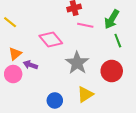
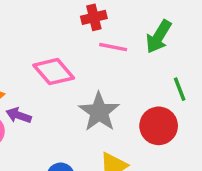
green line: (118, 41) -> (180, 89), moved

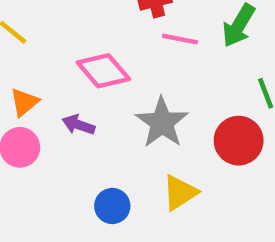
purple arrow: (19, 115) -> (78, 125), moved

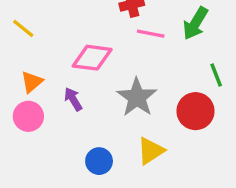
pink diamond: (103, 71) -> (92, 58), turned -42
purple arrow: (78, 125) -> (73, 99), turned 40

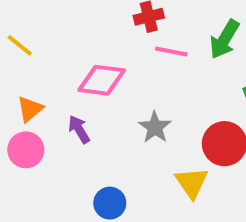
gray star: (137, 97) -> (155, 127), size x0.7
yellow triangle: (151, 151) -> (192, 183), moved, turned -32

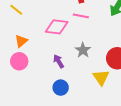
pink line: (171, 52) -> (81, 16), moved
purple arrow: (79, 129) -> (59, 61), moved

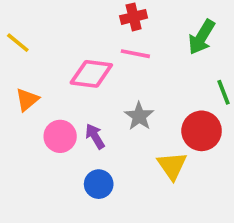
pink circle: (19, 61) -> (60, 136), moved

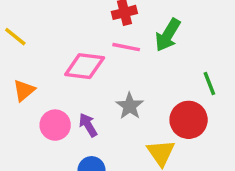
green arrow: (202, 37) -> (168, 35), moved

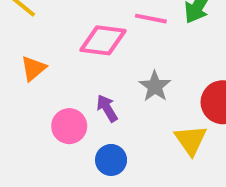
pink circle: (55, 125) -> (69, 126), moved

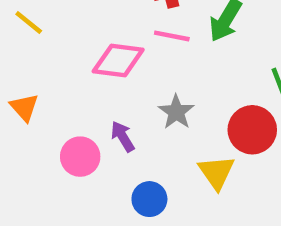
orange triangle: (33, 68) -> (24, 107), moved, turned -32
blue circle: (111, 160) -> (149, 199), moved

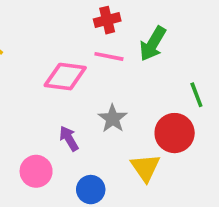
pink circle: (80, 157) -> (36, 171), moved

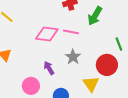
pink line: (109, 56) -> (71, 32), moved

